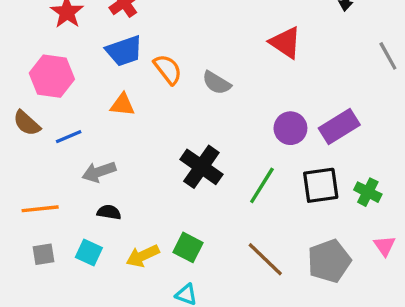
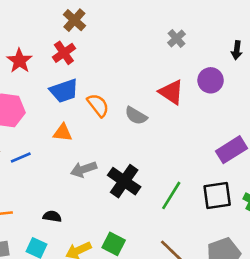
red triangle: (285, 42) -> (171, 92), moved
purple circle: (290, 128) -> (211, 80), moved
gray arrow: (99, 172) -> (84, 169), moved

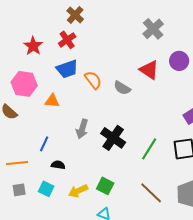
gray cross: (177, 38) -> (153, 29), size x1.5
orange triangle: (63, 133) -> (52, 101), moved
blue line: (21, 158) -> (44, 144), moved, turned -42
gray arrow: (84, 169) -> (82, 129), turned -54

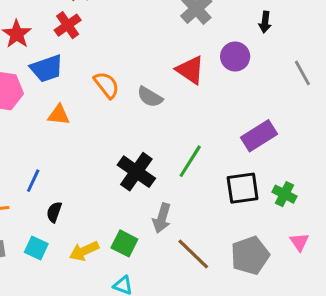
blue trapezoid: (67, 69) -> (47, 68), moved
orange triangle: (52, 101) -> (59, 115), moved
gray arrow: (82, 129) -> (162, 218), moved
green line: (149, 149) -> (190, 161), moved
black semicircle: (58, 165) -> (54, 212), turned -80

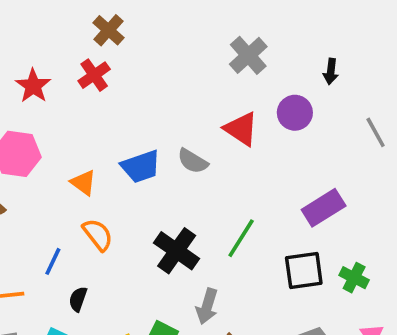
blue trapezoid: (47, 68) -> (141, 166), moved
orange semicircle: (106, 85) -> (98, 235), moved
orange triangle: (59, 115) -> (83, 183), turned 30

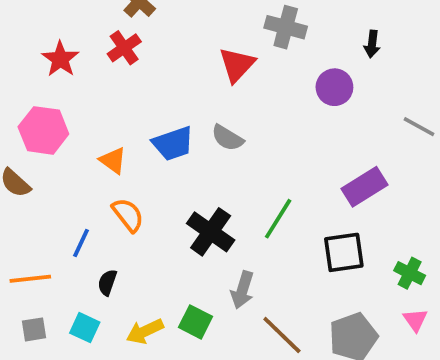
gray cross: (248, 55) -> (286, 27), turned -33
red triangle: (241, 129) -> (237, 65), moved, turned 39
gray line: (376, 132) -> (419, 127), moved, turned -32
green cross: (354, 278) -> (410, 273), moved

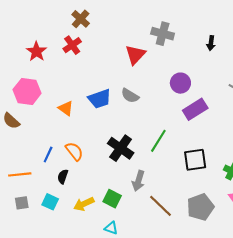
purple circle: (334, 87) -> (180, 83), moved
purple rectangle: (365, 187) -> (195, 109), moved
orange semicircle: (128, 215) -> (74, 151), moved

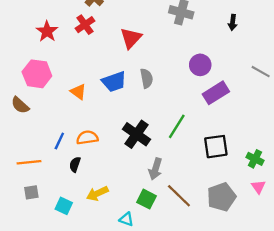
red triangle: (135, 55) -> (131, 38), moved
gray semicircle: (130, 96) -> (147, 78), turned -132
orange semicircle: (74, 151) -> (87, 138), turned -60
green square: (112, 199) -> (147, 199), moved
cyan square: (50, 202) -> (64, 206), moved

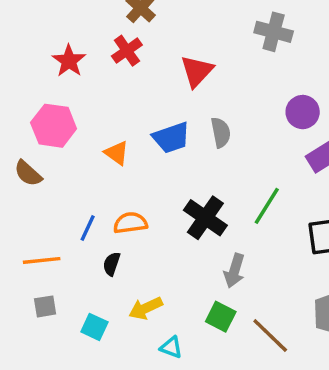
brown line: (179, 196) -> (270, 335), moved
cyan triangle: (126, 219) -> (171, 347), moved

